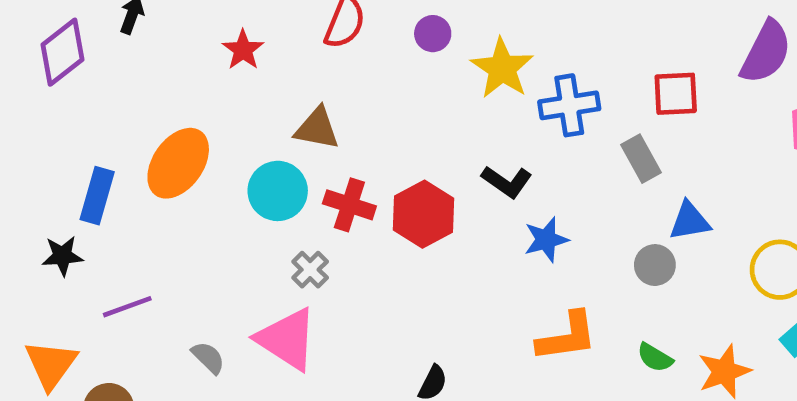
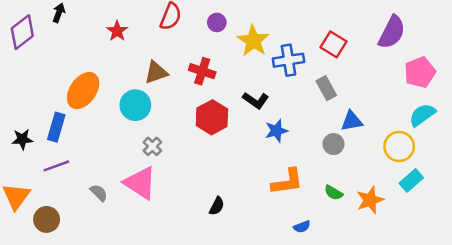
red square: (676, 94) -> (334, 44), moved, turned 35
brown triangle: (317, 128) -> (156, 72), turned -30
blue rectangle: (97, 196) -> (56, 127), moved
red cross: (349, 205) -> (202, 71), moved

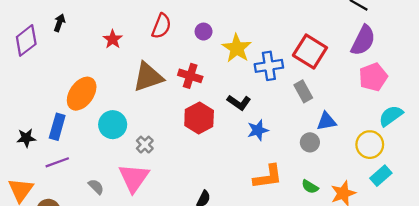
red square: (334, 44) -> (310, 52), size x1.4
brown triangle: (156, 72) -> (148, 77), size x1.4
pink pentagon: (420, 72) -> (373, 77), moved
cyan circle: (135, 105) -> (113, 125), moved
pink triangle: (140, 183) -> (134, 178), turned 32

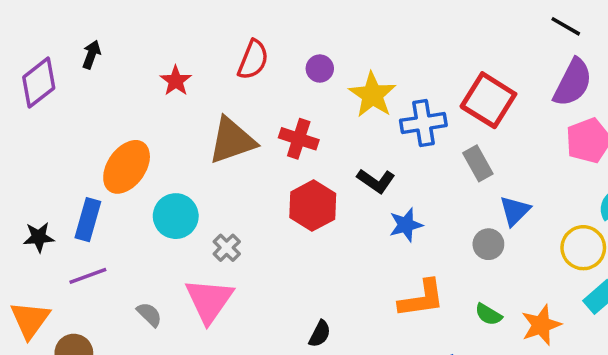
blue triangle: (327, 121) -> (515, 211), turned -35

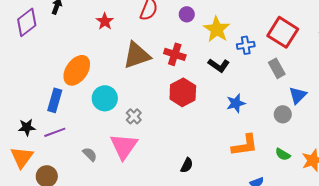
blue cross: (423, 123) -> (246, 45), size x0.7
black L-shape: (376, 181) -> (219, 65), moved
black star: (39, 237) -> (27, 127), moved

